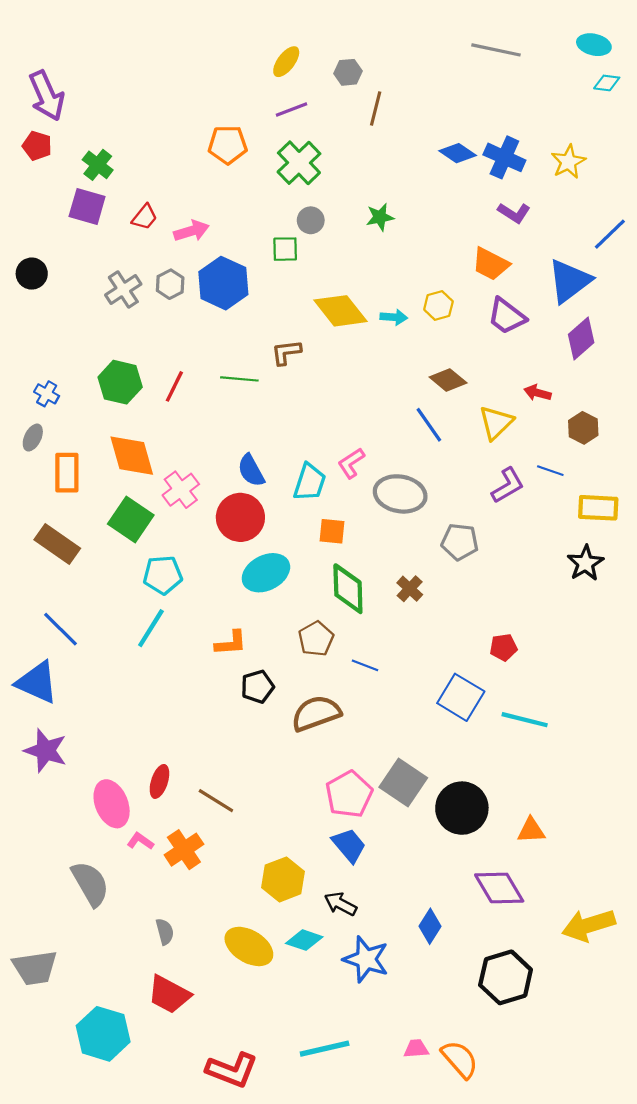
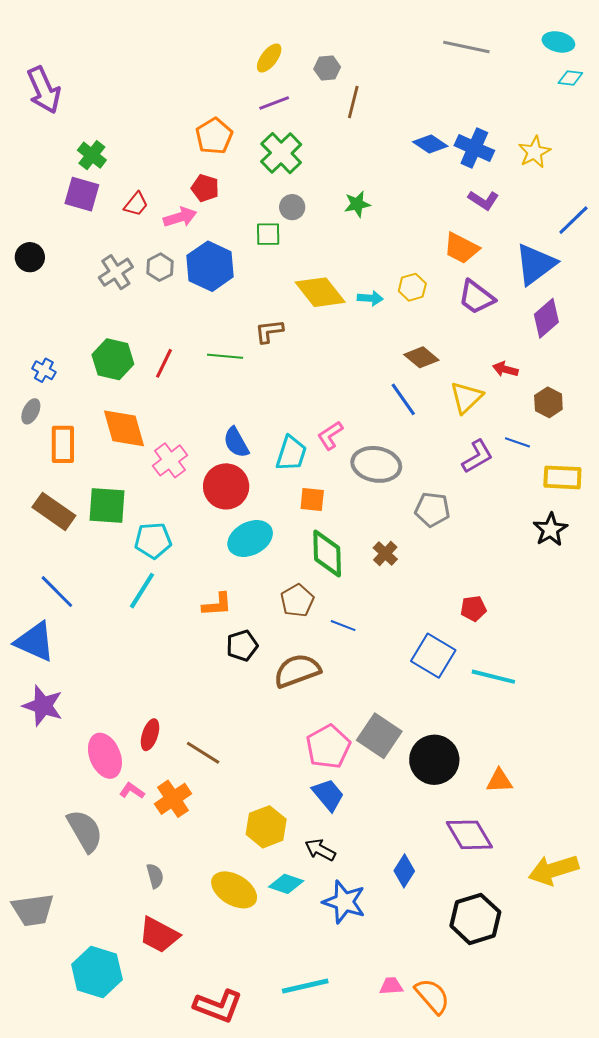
orange pentagon: (228, 145) -> (214, 136), turned -30
red pentagon: (37, 146) -> (205, 188), moved
green square: (131, 520) -> (107, 505), moved, turned -30

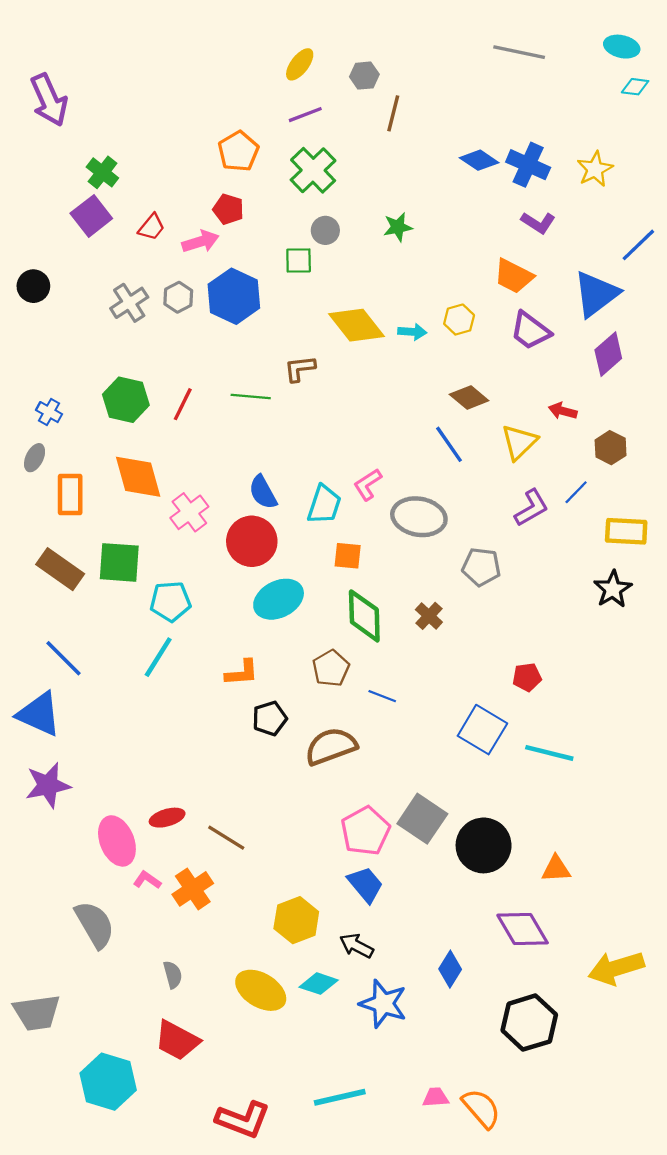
purple square: (82, 194) -> (91, 216), turned 36
blue line: (517, 442) -> (576, 492), turned -65
purple star: (43, 706) -> (48, 785), turned -30
red ellipse: (150, 735) -> (167, 818), turned 56

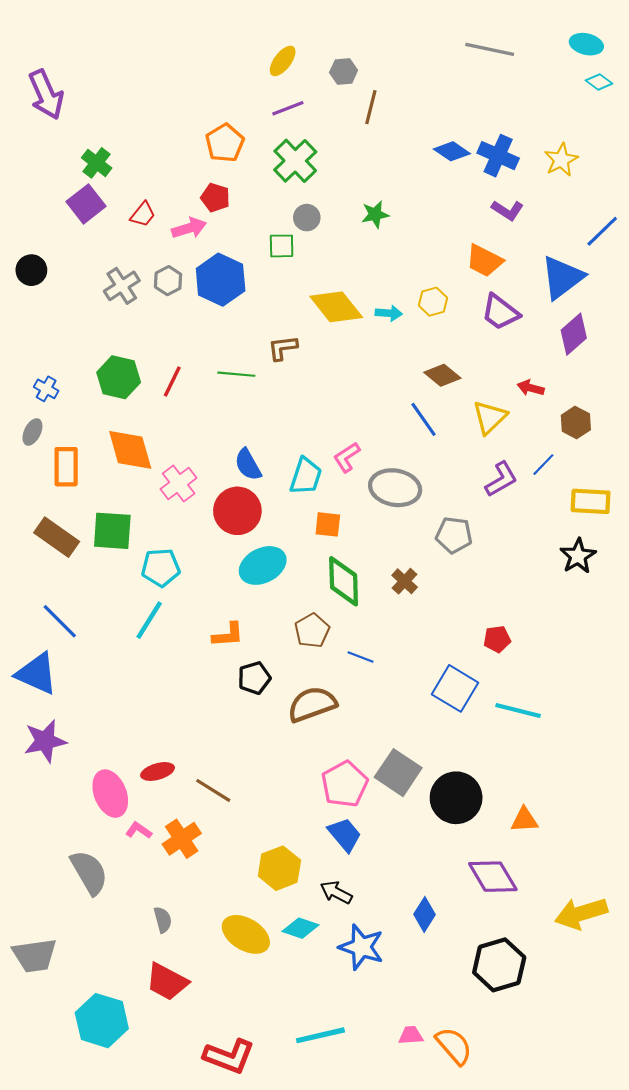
cyan diamond: (635, 87) -> (599, 82), turned 30

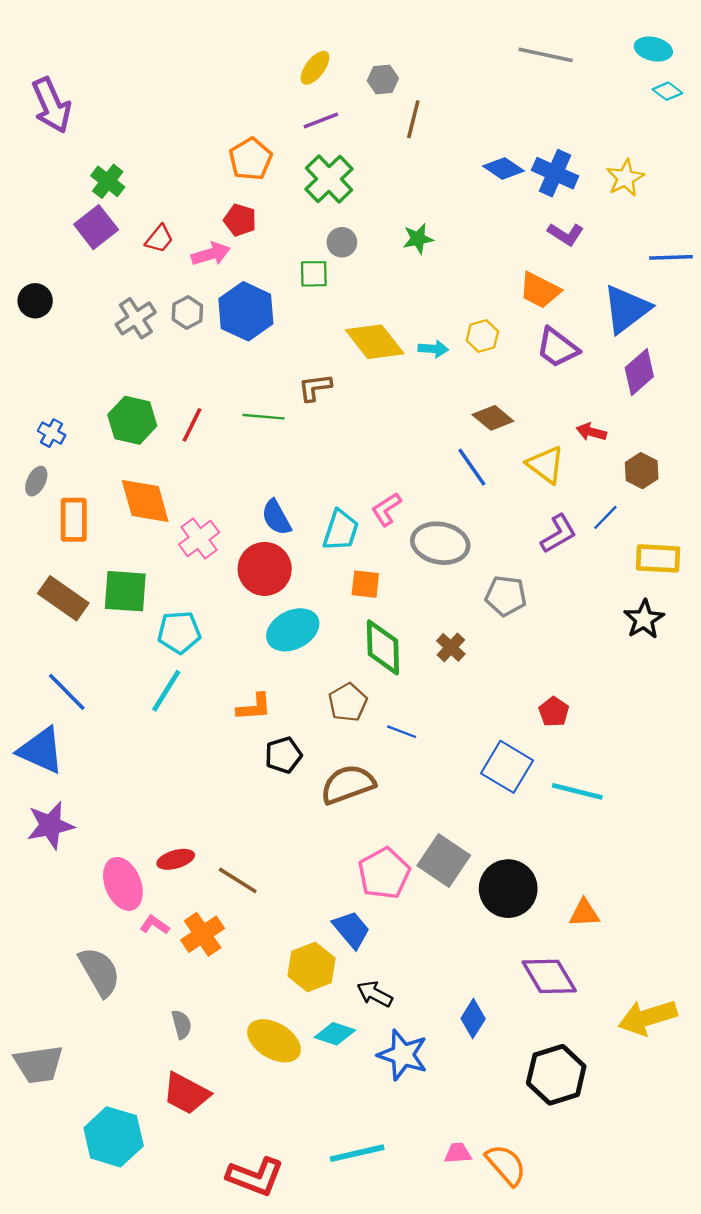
blue line: (602, 231) -> (671, 257), turned 42
yellow triangle: (490, 417) -> (546, 465), turned -39
red pentagon: (497, 639) -> (554, 712), turned -30
blue trapezoid: (345, 835) -> (351, 930), moved

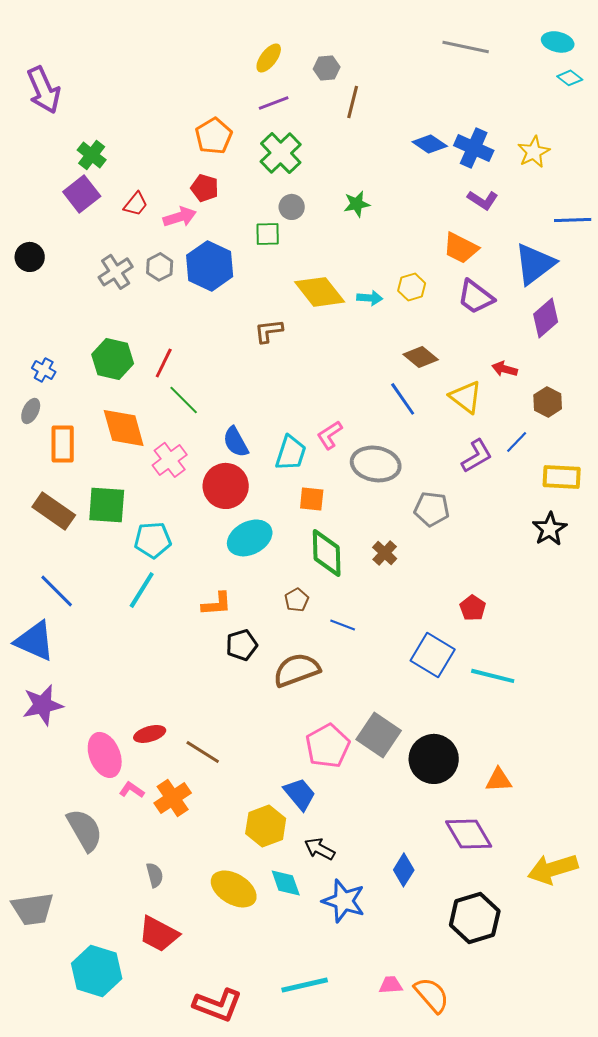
green line: (263, 417) -> (184, 400), moved, turned 40
brown pentagon: (348, 702) -> (297, 600), size x0.7
cyan diamond: (335, 1034) -> (286, 883), turned 52

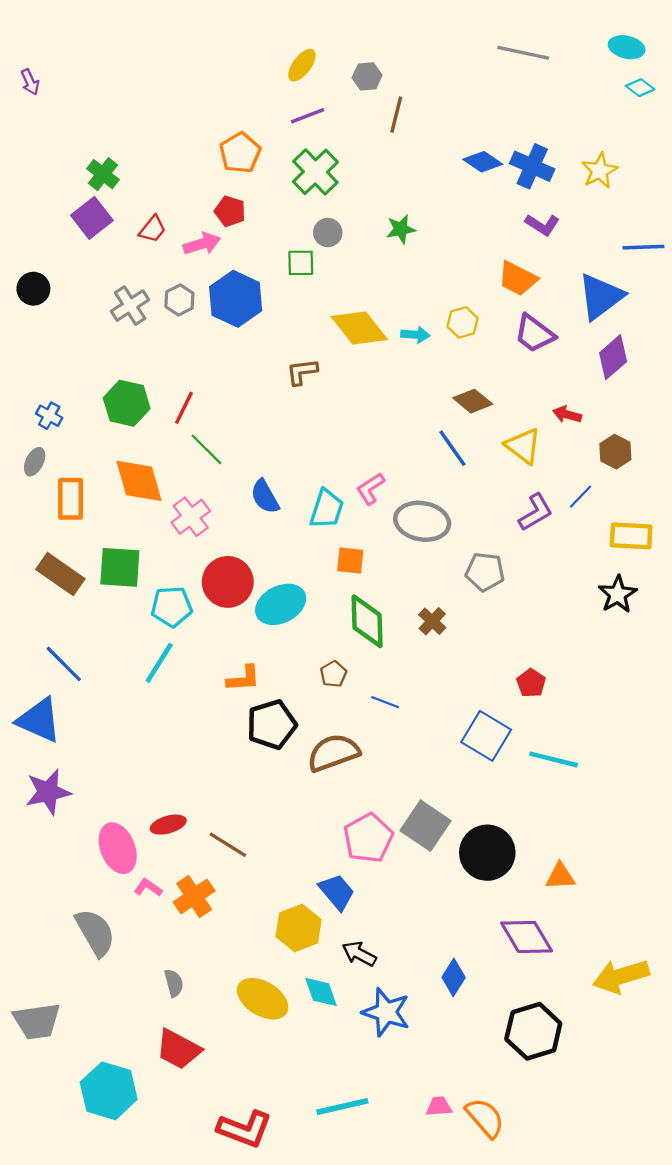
purple arrow: (44, 90) -> (30, 82), moved, size x0.5
red circle: (226, 486) -> (228, 582), moved
black pentagon: (242, 645) -> (272, 725), size x1.4

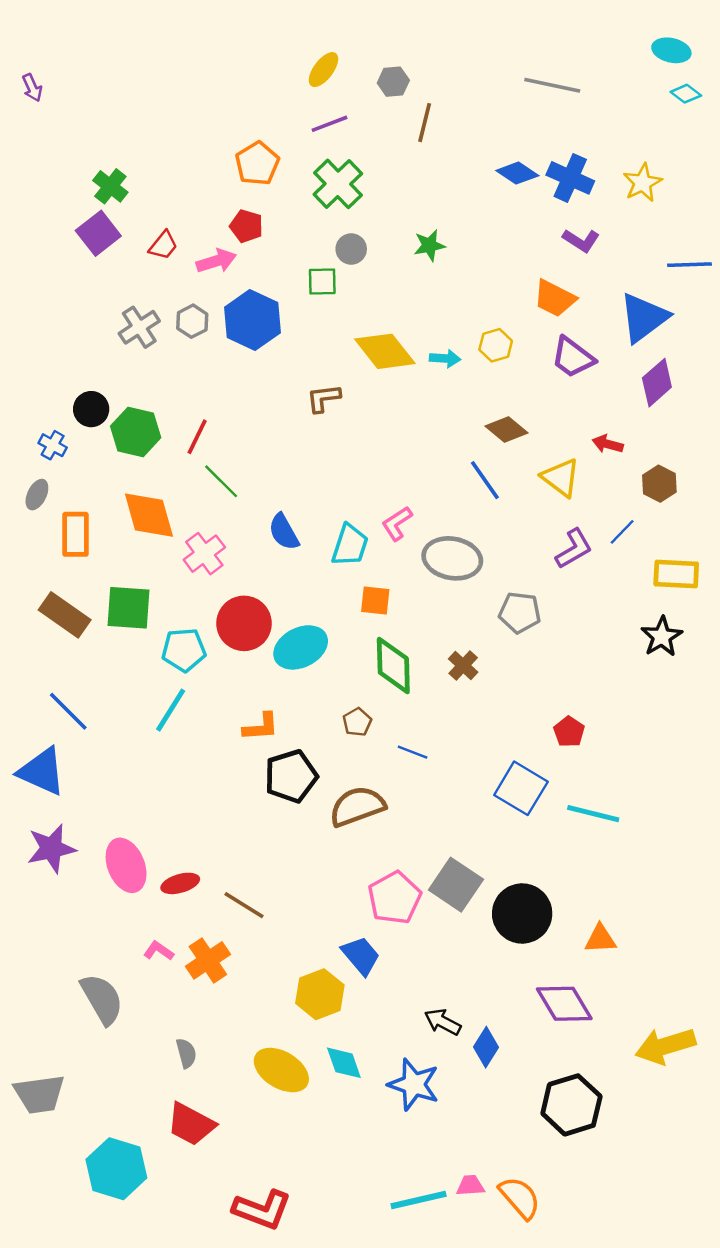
gray line: (523, 53) -> (552, 85), moved
black circle: (33, 289) -> (91, 409), moved
pink ellipse: (118, 848) -> (126, 865), moved
black arrow: (359, 954) -> (443, 1022), moved
cyan line: (342, 1107) -> (419, 1200), moved

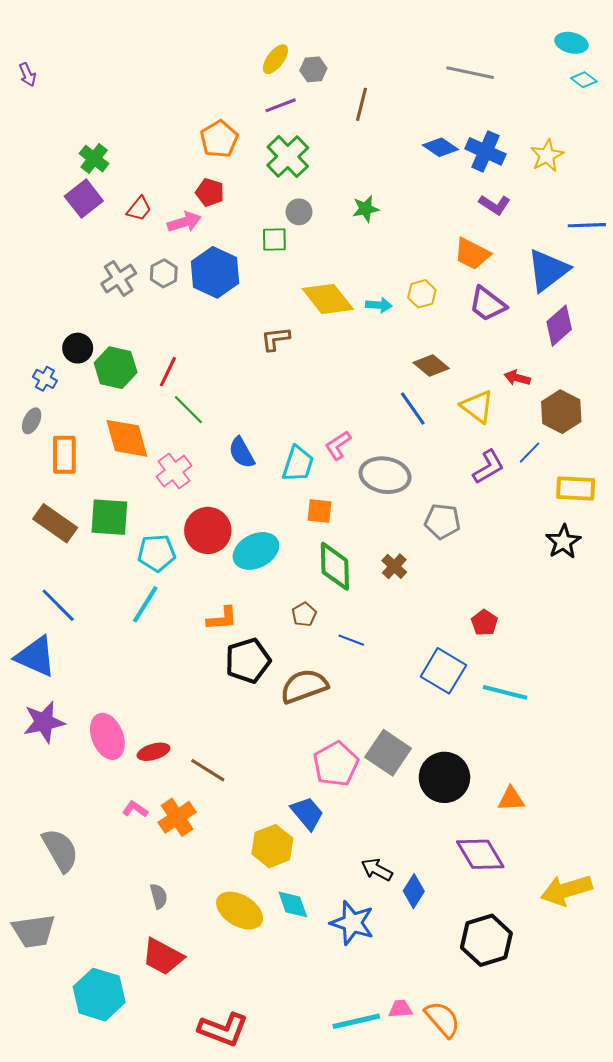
gray hexagon: (393, 82) -> (313, 69), moved
brown hexagon: (659, 484) -> (561, 412), size x1.4
gray semicircle: (102, 999) -> (60, 850), moved

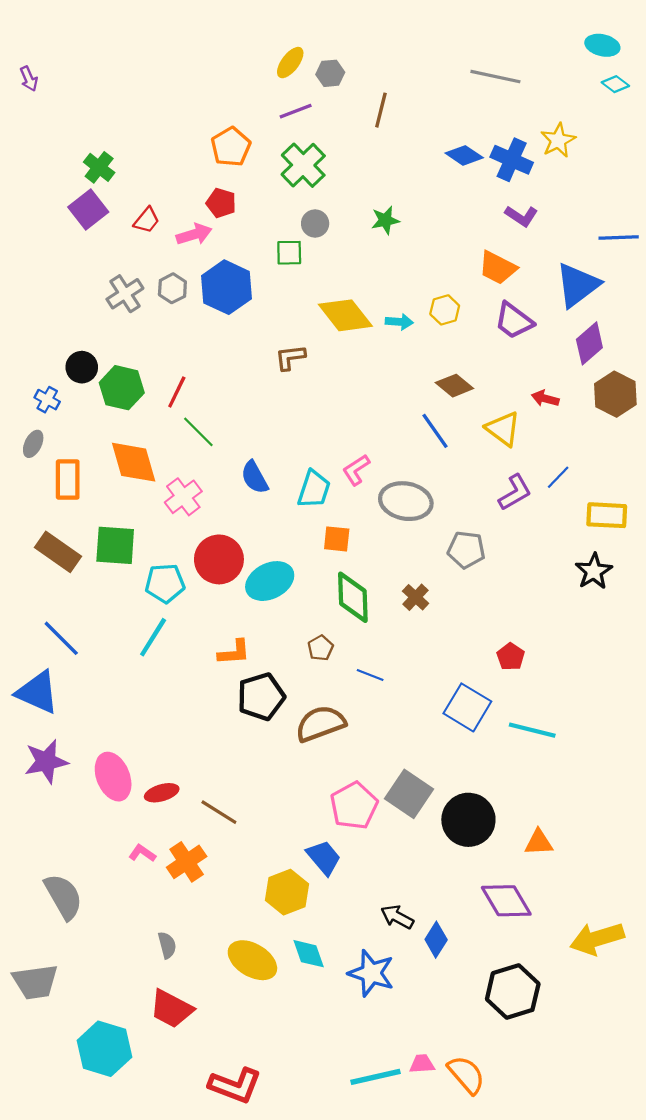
yellow star: (547, 156) -> (558, 140), moved
brown hexagon: (561, 412) -> (615, 394), moved

